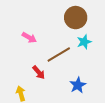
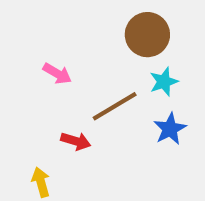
red arrow: (39, 72) -> (76, 141), turned -32
blue star: (78, 85) -> (170, 129), moved

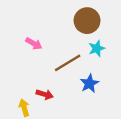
blue star: (170, 129) -> (89, 83), moved
red arrow: (76, 141) -> (45, 94), moved

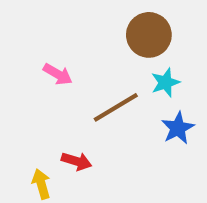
blue star: (89, 83) -> (178, 128), moved

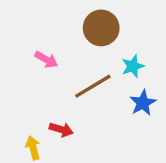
brown circle: (149, 35) -> (101, 28), moved

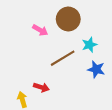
pink arrow: (46, 60) -> (40, 30), moved
blue star: (143, 103) -> (96, 69), turned -30

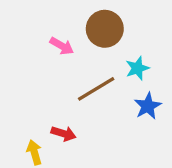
blue star: (96, 69) -> (148, 106), turned 30

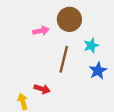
pink arrow: (62, 46) -> (41, 31), turned -42
brown line: (96, 89) -> (64, 59), turned -45

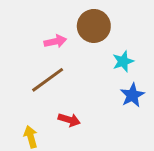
brown line: (64, 59) -> (48, 80), moved, turned 40
red arrow: (42, 89) -> (69, 120), moved

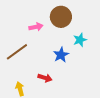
brown line: (48, 80) -> (17, 52), moved
blue star: (132, 95) -> (61, 55), moved

